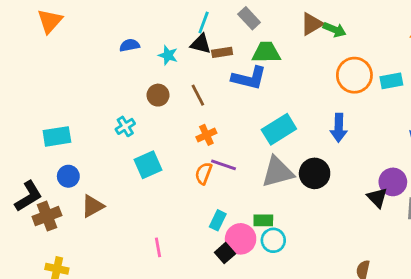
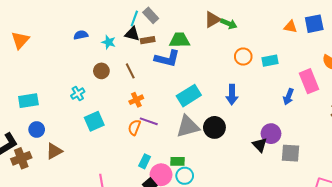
gray rectangle: (249, 18) -> (151, 15), moved
orange triangle: (50, 21) -> (20, 40), moved
orange circle: (354, 75) -> (243, 57), size x0.7

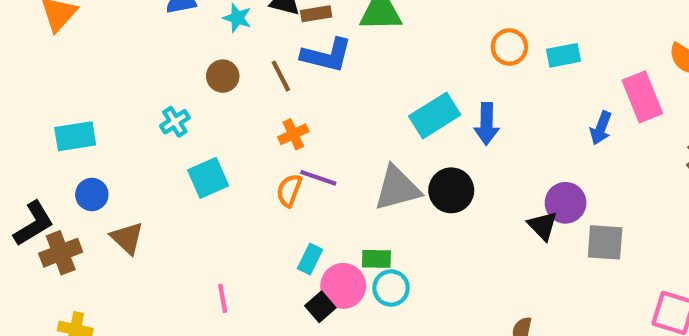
blue L-shape: (167, 59) -> (327, 55), moved
cyan rectangle: (189, 96) -> (435, 116), moved
brown triangle: (54, 151) -> (127, 238), turned -48

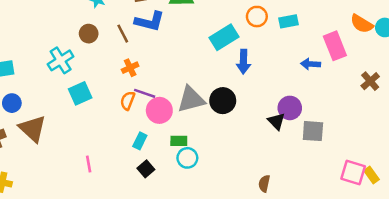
cyan rectangle: (435, 116) -> (224, 37), moved
cyan cross: (175, 122) -> (61, 60), size x1.5
blue arrow: (601, 128) -> (310, 64), turned 72
brown triangle: (127, 238) -> (33, 129), size x1.4
pink circle: (343, 286) -> (159, 110), moved

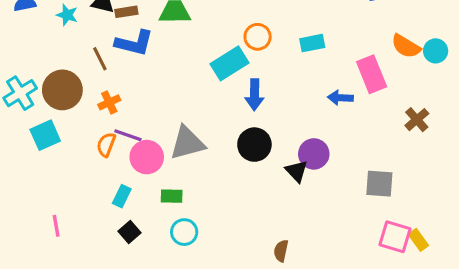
orange circle: (257, 17) -> (258, 37), moved
brown circle: (89, 34) -> (62, 90), moved, size x1.6
black circle: (223, 101) -> (254, 145), moved
gray square: (313, 131) -> (379, 184), moved
cyan circle: (187, 158) -> (184, 232), moved

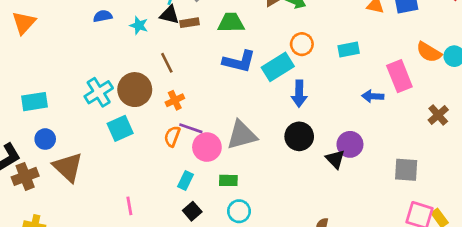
blue L-shape: (134, 43) -> (239, 61), moved

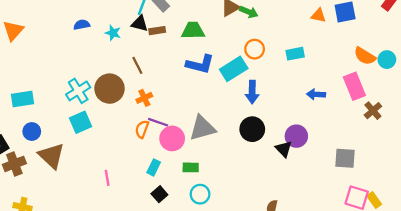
pink rectangle: (399, 76) -> (354, 86), moved
cyan square: (120, 128) -> (80, 122), moved
pink line: (129, 206) -> (107, 178), moved

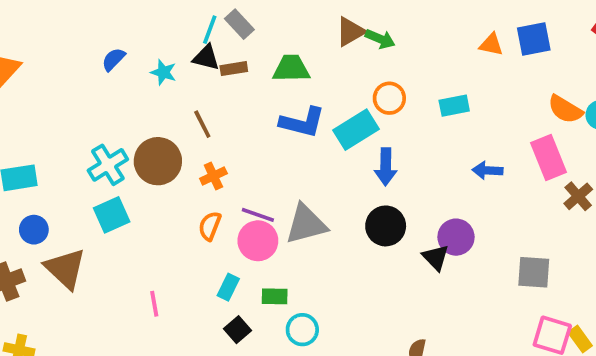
blue semicircle: (82, 25) -> (113, 59), turned -35
purple line: (158, 122) -> (258, 215), moved
green rectangle: (191, 167) -> (275, 296), moved

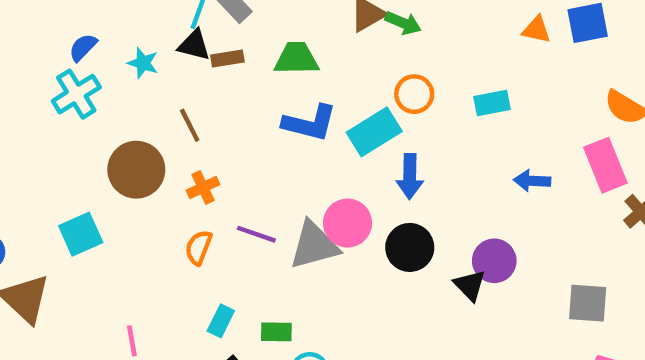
cyan cross: (108, 165) -> (76, 94), moved
pink circle: (258, 241) -> (348, 223), moved

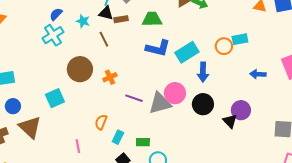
orange circle: (414, 94) -> (224, 46), moved
brown line: (190, 125) -> (104, 39), moved
orange semicircle: (199, 247) -> (101, 122), moved

